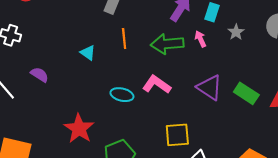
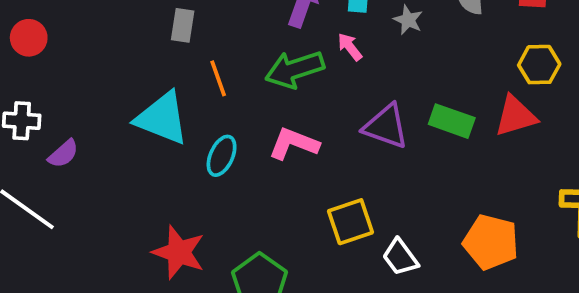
cyan triangle: (88, 53) -> (162, 118), size x2.0
purple semicircle: (40, 75) -> (63, 154), moved, turned 120
cyan ellipse: (122, 95) -> (222, 156), moved, turned -65

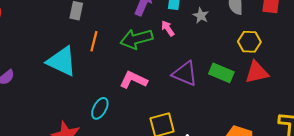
yellow hexagon: (539, 65) -> (249, 42), moved
orange line: (218, 78) -> (94, 41), turned 30
cyan ellipse: (222, 156) -> (100, 108), moved

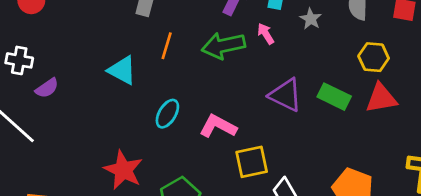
cyan triangle: (62, 61) -> (122, 70), size x0.7
pink L-shape: (133, 80) -> (218, 126), moved
cyan ellipse: (100, 108) -> (167, 114), moved

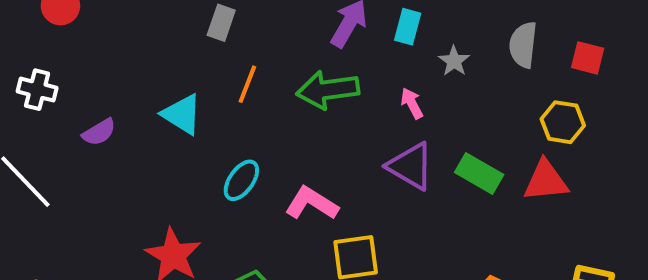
pink arrow: (266, 34) -> (412, 103), moved
yellow hexagon: (374, 57) -> (563, 122), moved
purple semicircle: (47, 88) -> (99, 132), moved

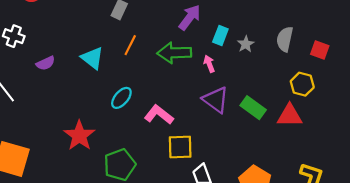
cyan rectangle: (408, 27) -> (220, 35), moved
pink arrow: (412, 103) -> (209, 64), moved

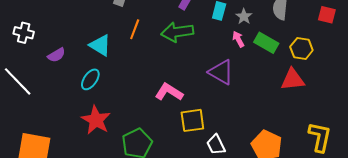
red square: (320, 50) -> (327, 15), moved
pink arrow: (209, 64) -> (238, 39), moved
cyan ellipse: (121, 98) -> (90, 79), moved
green rectangle: (253, 108) -> (266, 43), moved

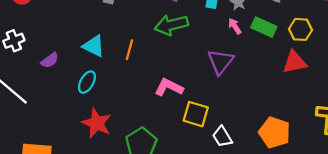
orange line: (135, 29) -> (129, 50), moved
white cross: (24, 33) -> (14, 41), turned -30
purple triangle: (221, 72) -> (220, 62), turned 44
yellow square: (192, 120) -> (196, 114), turned 30

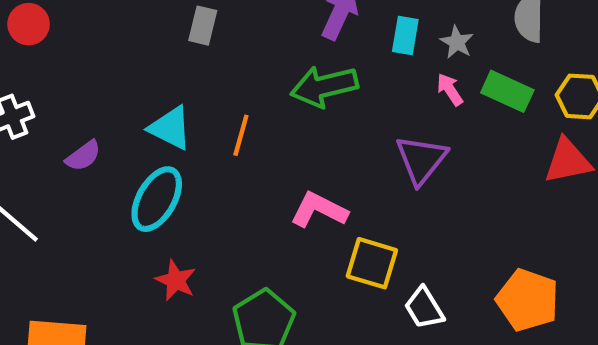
cyan ellipse: (87, 82) -> (157, 199), size x1.4
red star: (97, 123) -> (176, 280), size x0.7

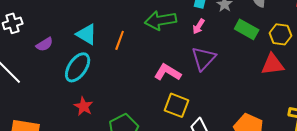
pink arrow: (450, 89) -> (199, 26), moved, turned -119
pink L-shape: (319, 210) -> (168, 72), moved

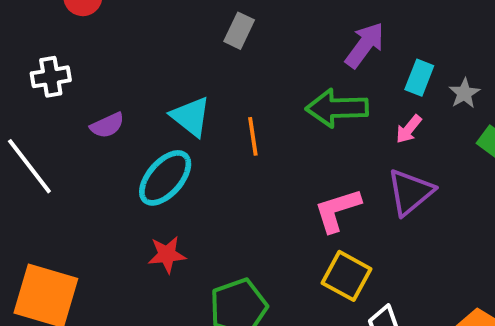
orange line: (120, 40) -> (253, 136), turned -36
pink L-shape: (168, 72) -> (337, 210), turned -56
red star: (84, 106) -> (167, 255), turned 30

